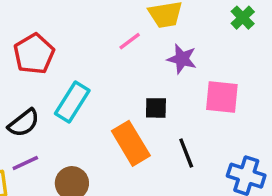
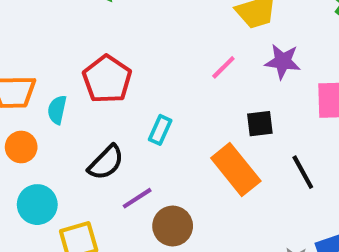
pink line: (130, 41) -> (223, 67), moved
cyan rectangle: (72, 102) -> (160, 130), size x0.6
purple line: (25, 163) -> (137, 198), moved

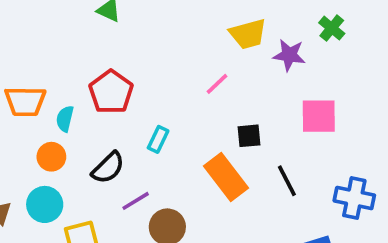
purple star: (283, 61) -> (289, 55), moved
orange circle: (21, 147) -> (51, 157), moved

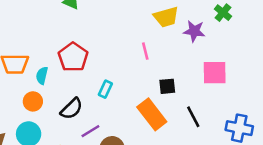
pink line: (217, 84) -> (145, 51), turned -60

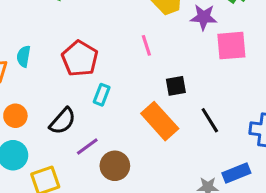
red pentagon: (73, 57) -> (80, 59), moved
pink square: (215, 73) -> (231, 46), moved
cyan semicircle: (42, 76) -> (24, 56), moved

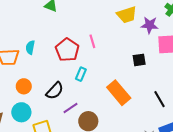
pink line: (146, 45) -> (92, 41), moved
black square: (176, 86) -> (139, 60), moved
black line: (210, 120) -> (160, 99), moved

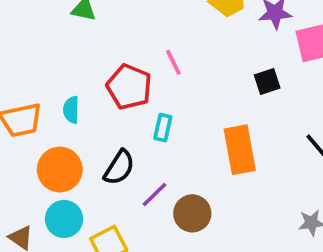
cyan semicircle: (30, 47) -> (71, 110), moved
orange circle: (24, 86) -> (60, 170), size x1.5
orange rectangle: (119, 93) -> (240, 150), turned 40

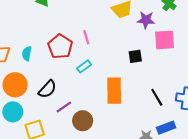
cyan rectangle: (163, 128) -> (84, 66), moved, turned 32

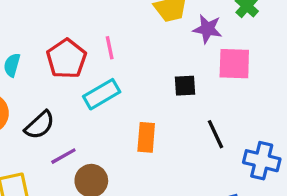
cyan rectangle: (84, 66) -> (102, 94), size x1.5
orange rectangle: (114, 91) -> (146, 137), size x0.7
black line: (157, 97) -> (216, 134), moved

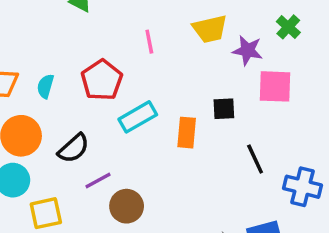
pink line: (110, 48) -> (149, 42), moved
orange rectangle: (146, 137) -> (187, 133), moved

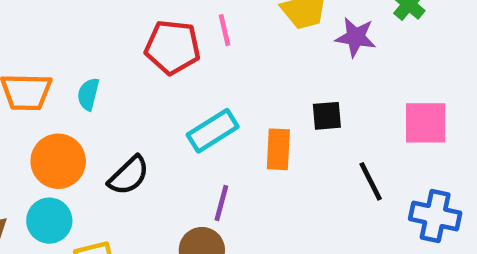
red pentagon: (102, 80) -> (173, 47), moved, turned -30
pink square: (275, 86) -> (426, 123), moved
purple line: (98, 181) -> (221, 203), moved, turned -44

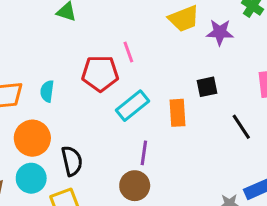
pink line: (225, 30) -> (128, 52), moved
red pentagon: (173, 47) -> (100, 73), moved
black semicircle: (129, 176) -> (72, 161), moved, turned -52

